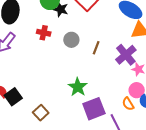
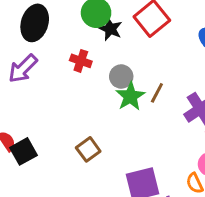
green star: (78, 87) -> (130, 96), moved
brown square: (41, 113) -> (88, 149), moved

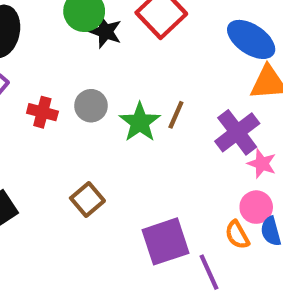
red cross: (81, 61) -> (42, 112), moved
gray circle: (121, 76) -> (91, 106), moved

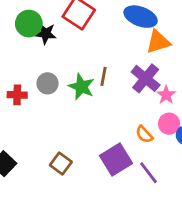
pink star: (262, 164) -> (166, 95), turned 30
brown square: (87, 199) -> (61, 164), moved
orange semicircle: (237, 235) -> (144, 134), moved

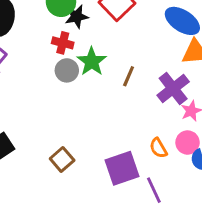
black star: (46, 34) -> (77, 17), turned -30
green star: (81, 87) -> (92, 62), moved
red cross: (17, 95) -> (63, 43), moved

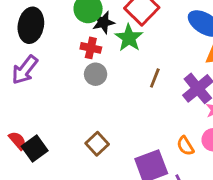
green star: (92, 62) -> (129, 38), moved
brown square: (62, 159) -> (97, 144), moved

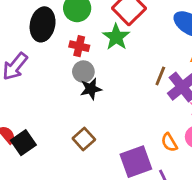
black star: (103, 22) -> (91, 89), moved
black ellipse: (31, 25) -> (43, 24), moved
brown line: (155, 78) -> (160, 76), moved

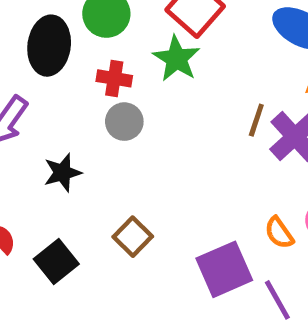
black star: (91, 89) -> (62, 173), moved
black square: (23, 143) -> (56, 261), moved

